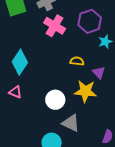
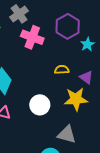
white circle: (55, 100) -> (40, 105), moved

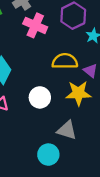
yellow semicircle: (62, 70) -> (65, 61), size x1.6

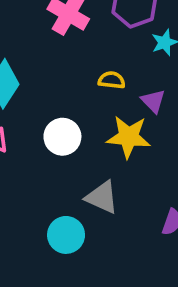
yellow semicircle: (65, 61) -> (112, 80), size x0.6

